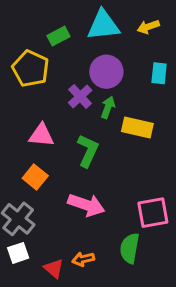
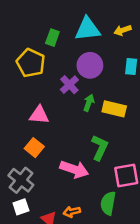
green rectangle: (58, 36) -> (52, 38), turned -42
green arrow: (108, 107) -> (89, 103), moved
green L-shape: (88, 151) -> (100, 148), moved

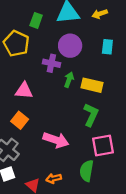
purple cross: (69, 85) -> (51, 63), turned -35
green L-shape: (100, 148) -> (91, 115), moved

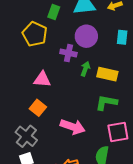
green L-shape: (91, 115) -> (106, 103), turned -105

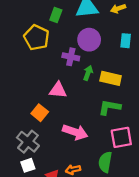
pink triangle: (42, 79) -> (58, 90), moved

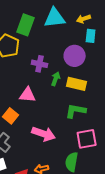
green rectangle: (56, 15) -> (26, 25), size x1.5
purple circle: (89, 40) -> (75, 56), moved
cyan rectangle: (126, 41) -> (91, 36), moved

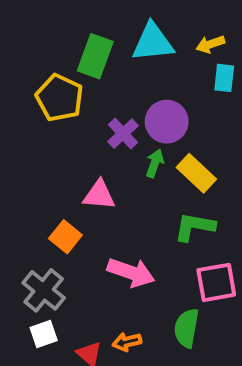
purple circle: (75, 56) -> (167, 122), moved
purple cross: (40, 64) -> (123, 134), turned 35
yellow rectangle: (77, 84) -> (196, 173), turned 30

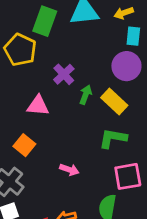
purple circle: (167, 122) -> (126, 66), moved
pink triangle: (99, 195) -> (38, 106), moved
pink arrow: (131, 272) -> (69, 170), size x0.6

